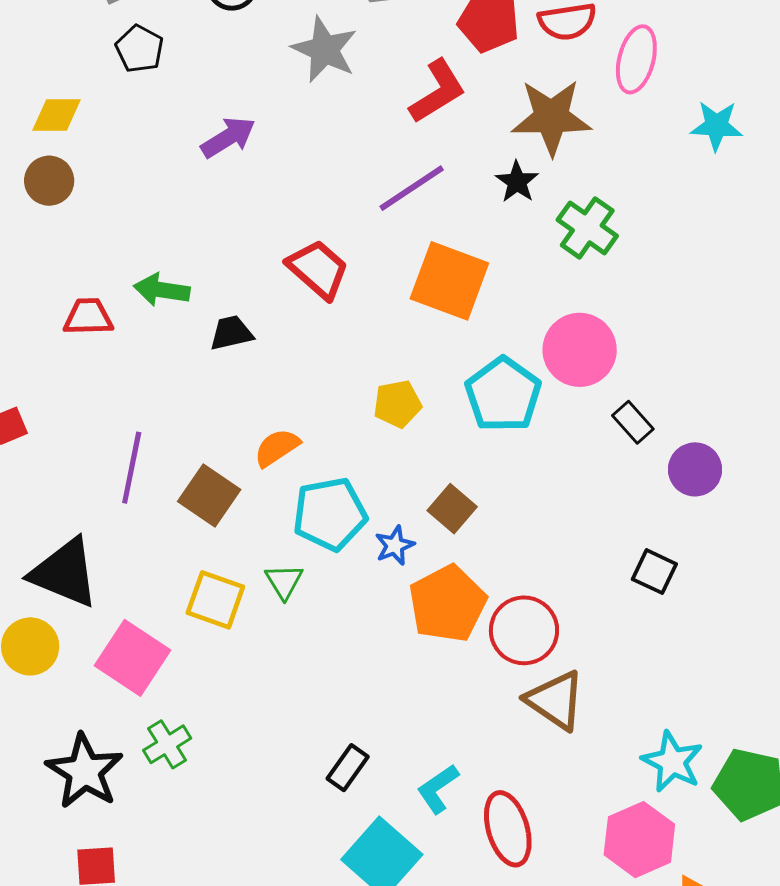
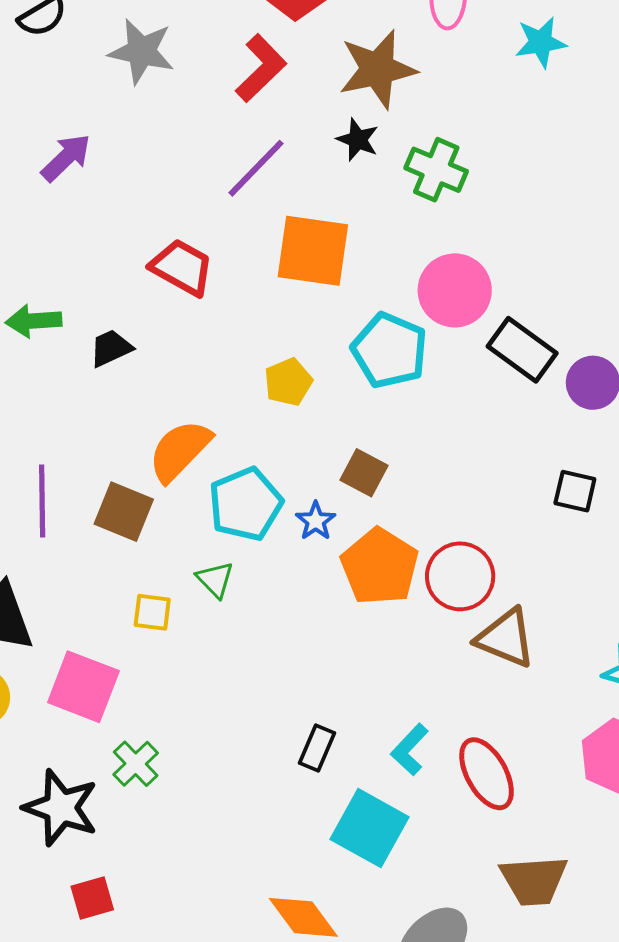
black rectangle: (633, 422) -> (522, 350), size x1.6
orange semicircle: (277, 448) -> (180, 451), size x1.5
yellow square: (215, 600) -> (152, 612), size x0.7

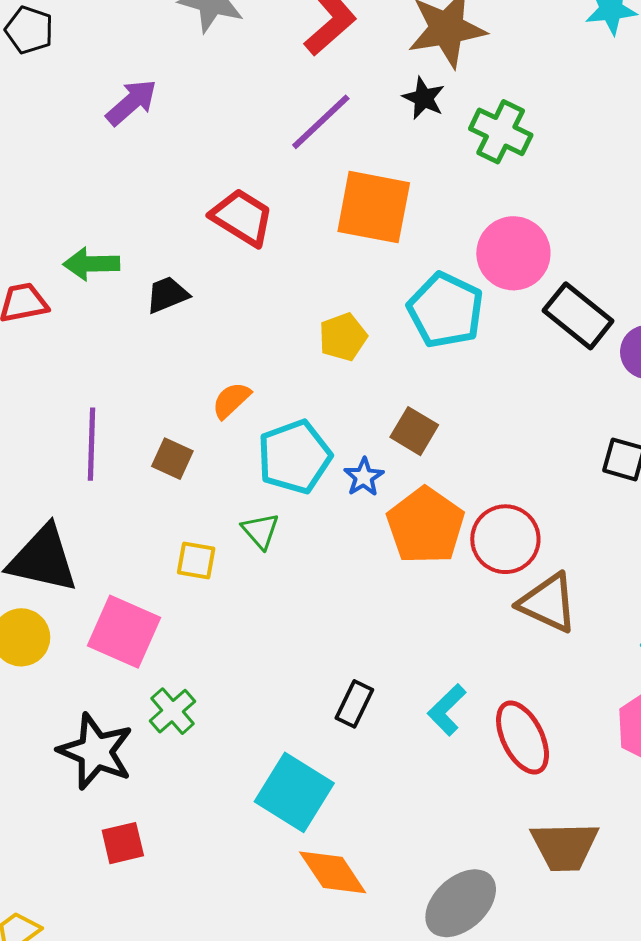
orange semicircle: (180, 451) -> (231, 400), size x0.6
brown square: (124, 512) -> (172, 459), size x0.7
cyan square: (369, 828) -> (294, 792), moved

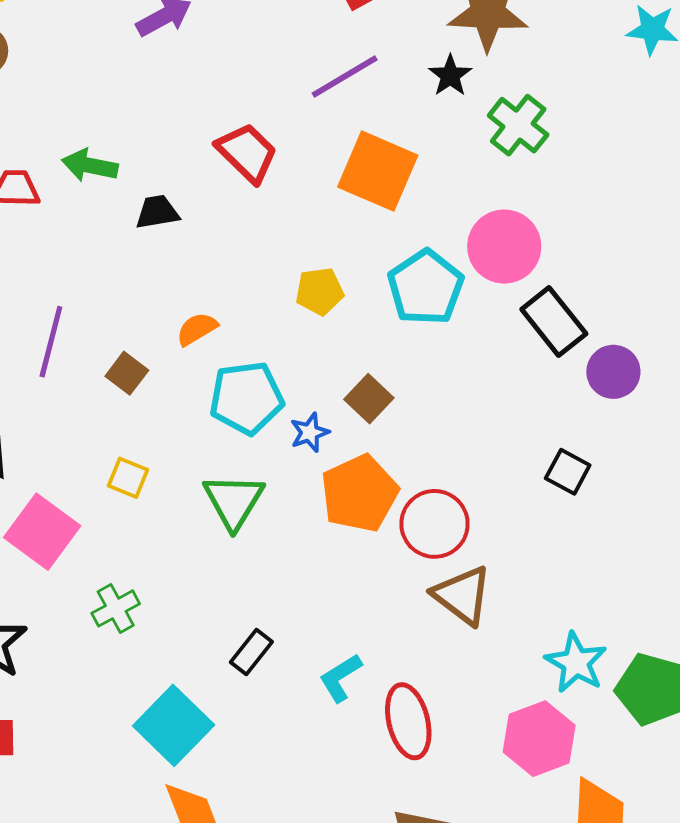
green triangle: (261, 531) -> (234, 501), moved, size x1.6
green cross: (172, 711) -> (116, 608), moved

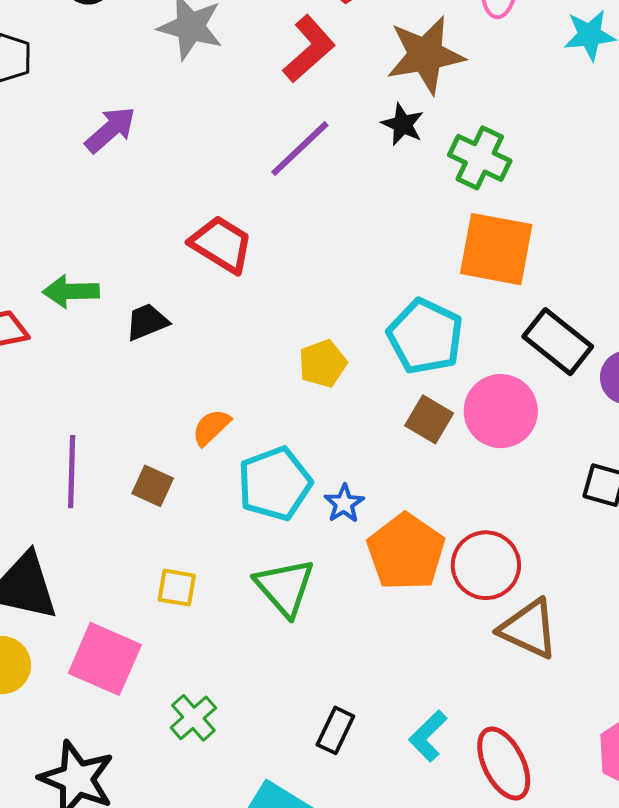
orange square: (378, 171) -> (496, 249), moved
pink circle: (504, 247) -> (501, 411), moved
brown square: (369, 399) -> (429, 419), moved

